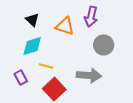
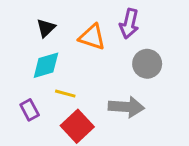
black triangle: (32, 20) -> (46, 28), turned 32

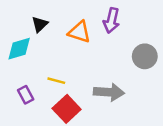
gray circle: (147, 64) -> (145, 56), moved
cyan diamond: (46, 65) -> (19, 49), moved

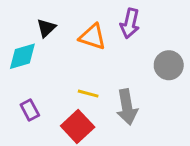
yellow line: (56, 81) -> (88, 94), moved
gray arrow: (109, 92) -> (127, 107), turned 76

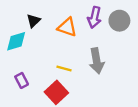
gray circle: (169, 65) -> (119, 21), moved
gray arrow: (127, 107) -> (97, 61), moved

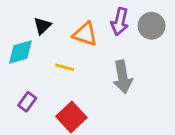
yellow line: (64, 68) -> (65, 67), moved
purple rectangle: (22, 80) -> (27, 102), turned 64

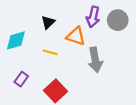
black triangle: (42, 26) -> (48, 22), moved
orange triangle: (85, 34) -> (76, 36), moved

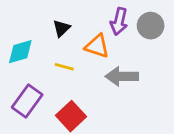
gray arrow: (95, 60) -> (122, 76), turned 100
purple rectangle: (21, 79) -> (27, 101), size x1.6

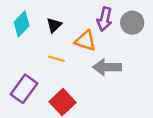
cyan diamond: (20, 52) -> (22, 24), moved, turned -30

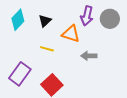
gray arrow: (107, 67) -> (89, 56), size x0.7

